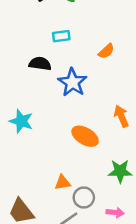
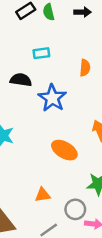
orange semicircle: (106, 51) -> (85, 68), turned -42
gray circle: (84, 198) -> (75, 209), moved

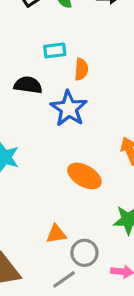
orange semicircle: (85, 68) -> (81, 69), moved
gray circle: (75, 209) -> (84, 253), moved

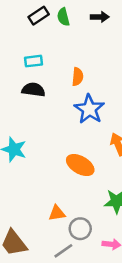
cyan rectangle: (55, 50) -> (33, 61), moved
blue star: (69, 109) -> (89, 109), moved

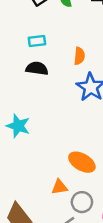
orange ellipse: (80, 165) -> (82, 162), moved

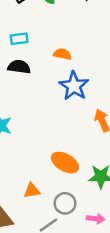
orange semicircle: (79, 56) -> (62, 54), turned -84
orange triangle: (59, 187) -> (32, 191), moved

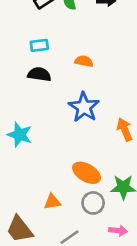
blue star: (74, 86) -> (84, 107), moved
gray circle: (65, 203) -> (93, 203), moved

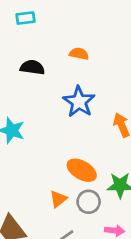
cyan rectangle: (39, 45) -> (26, 18), moved
orange triangle: (52, 202) -> (58, 199), moved, turned -30

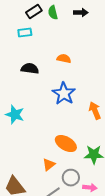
gray circle: (89, 202) -> (71, 178), moved

